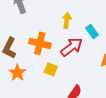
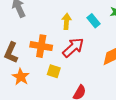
cyan rectangle: (92, 32) -> (94, 21), moved

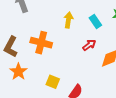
red arrow: (73, 48) -> (89, 45), moved, size x0.6
yellow square: (54, 71) -> (53, 82), moved

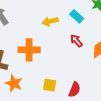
yellow arrow: (68, 20) -> (50, 21), turned -98
red arrow: (89, 45) -> (76, 41), turned -80

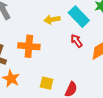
cyan rectangle: (77, 16) -> (79, 17), size x1.5

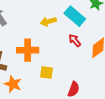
yellow square: (47, 83) -> (47, 72), moved

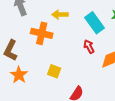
yellow arrow: (48, 21) -> (60, 15), moved
orange cross: (28, 50) -> (42, 33), moved

